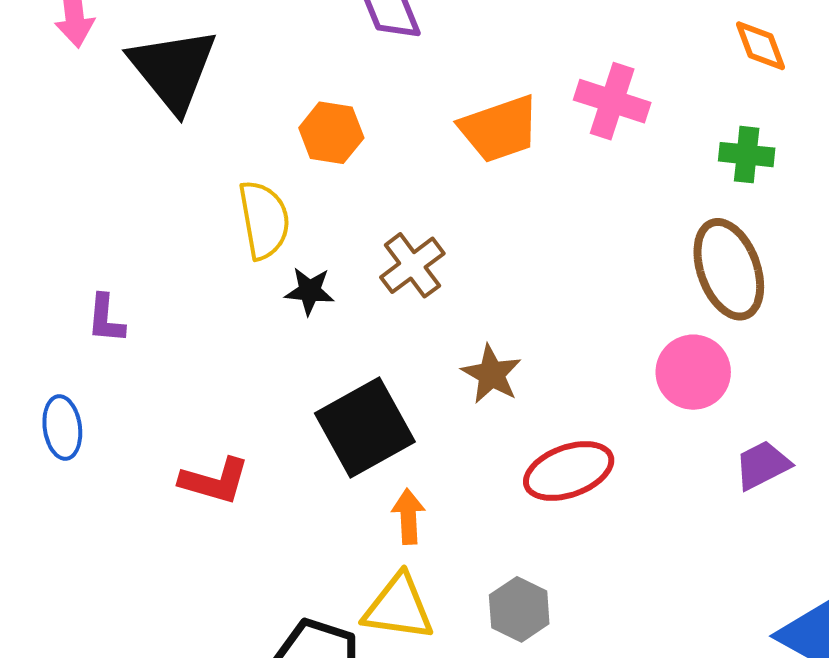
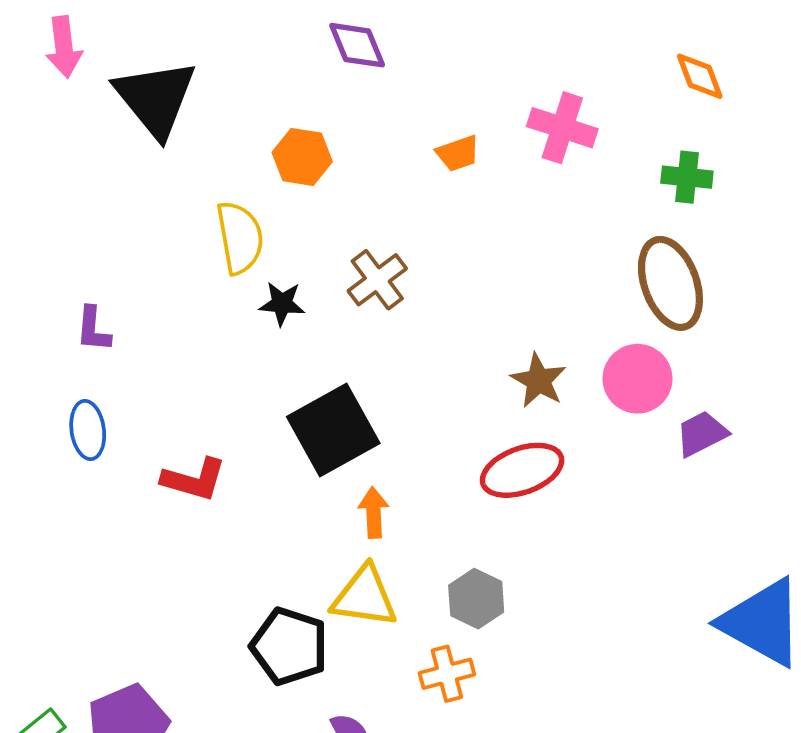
orange trapezoid: (499, 129) -> (458, 153), size x0.6
brown star: (491, 374) -> (539, 381), moved
blue ellipse: (62, 427) -> (88, 430), moved
purple trapezoid: (762, 465) -> (702, 434), moved

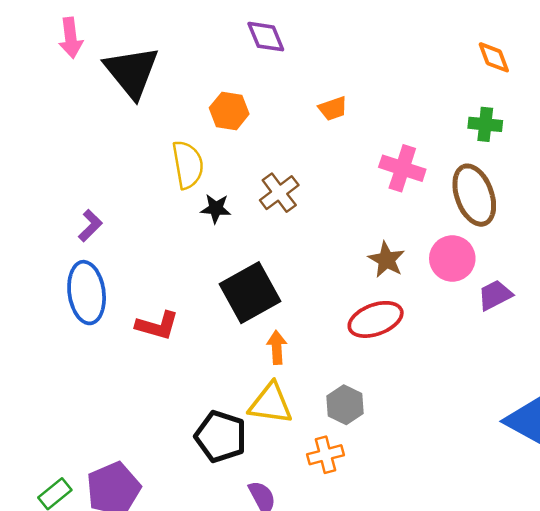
pink cross: (562, 128) -> (402, 168), moved
purple L-shape: (93, 329) -> (90, 226), turned -140
blue ellipse: (88, 430) -> (87, 293), size x1.6

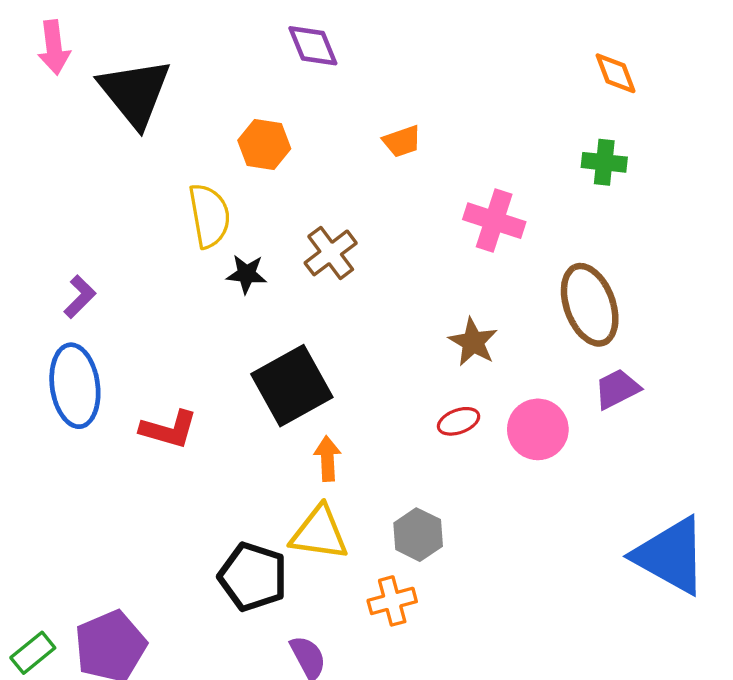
brown ellipse: (474, 195) -> (590, 305), moved
pink circle: (452, 258) -> (538, 429), moved
red ellipse: (376, 319) -> (459, 421), size x0.6

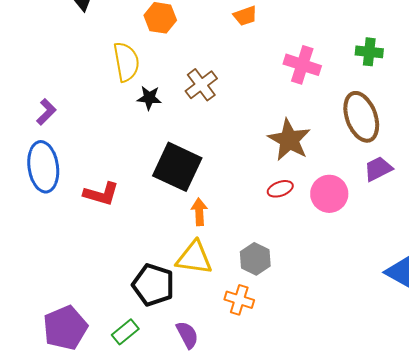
green cross: (604, 162) -> (369, 52), moved
brown star: (473, 342) -> (289, 140), size x1.4
black square: (292, 386) -> (177, 167), turned -36
orange cross: (392, 601) -> (239, 300), turned 32
green rectangle: (33, 653) -> (125, 332), moved

